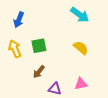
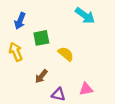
green square: (39, 46) -> (41, 38), moved
yellow semicircle: (81, 48) -> (66, 54), moved

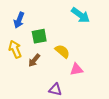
brown arrow: (41, 76) -> (34, 60), moved
pink triangle: (86, 89) -> (76, 69), moved

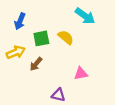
yellow arrow: (15, 49) -> (16, 52), turned 90
yellow semicircle: (62, 51) -> (66, 37), moved

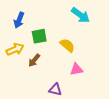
yellow semicircle: (66, 37) -> (67, 45), moved

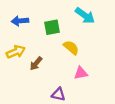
blue arrow: (19, 20) -> (20, 21), turned 63
green square: (39, 36) -> (52, 27), moved

